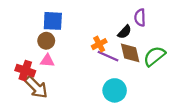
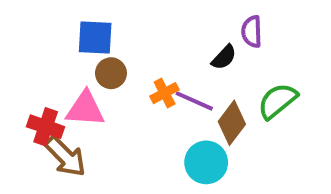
brown circle: (46, 41) -> (111, 73), moved
orange cross: (99, 44) -> (165, 93), moved
brown diamond: (130, 53) -> (232, 123), moved, turned 50
pink triangle: (47, 61) -> (85, 109), size x1.5

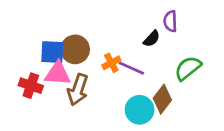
blue square: (95, 38) -> (52, 52), moved
brown circle: (111, 73) -> (75, 49), size x1.4
brown diamond: (232, 123) -> (162, 99), moved
brown arrow: (65, 156) -> (78, 90), moved, turned 64

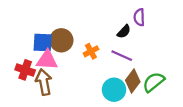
purple line: (131, 68) -> (122, 56), moved
green semicircle: (188, 68) -> (154, 82), moved
brown arrow: (78, 90) -> (44, 82), moved, turned 150

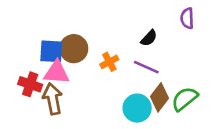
purple semicircle: (139, 17) -> (187, 18), moved

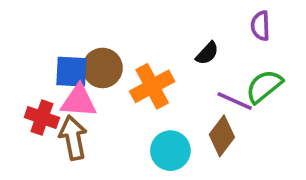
orange cross: (109, 62) -> (152, 86), size x1.6
purple line: (146, 67) -> (235, 101), moved
green semicircle: (185, 99) -> (264, 86), moved
cyan circle: (137, 108) -> (170, 151), moved

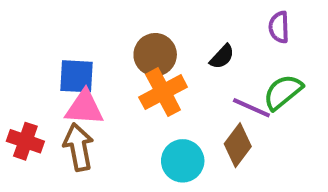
brown circle: (102, 68) -> (155, 55), moved
red cross: (42, 118) -> (25, 141), moved

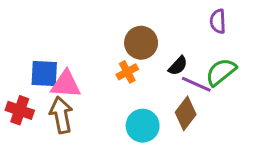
brown circle: (155, 55) -> (141, 43), moved
black semicircle: (222, 57) -> (178, 66), moved
blue square: (77, 76) -> (44, 73), moved
orange cross: (163, 92) -> (127, 72), size x0.6

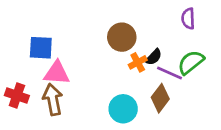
orange cross: (127, 72) -> (138, 62), moved
blue square: (44, 73) -> (41, 48), moved

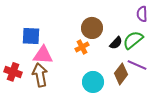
orange cross: (138, 62) -> (82, 47), moved
green semicircle: (191, 62) -> (133, 40), moved
purple line: (170, 73) -> (137, 65), moved

